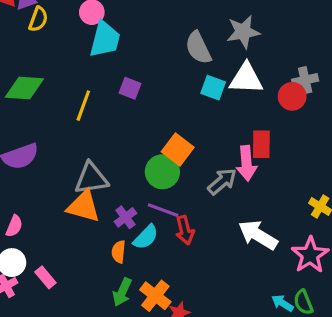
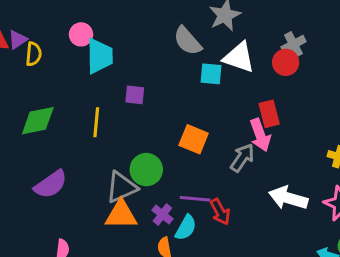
white triangle: (246, 79) -> (239, 57), turned 32
green circle: (162, 172) -> (146, 170), moved

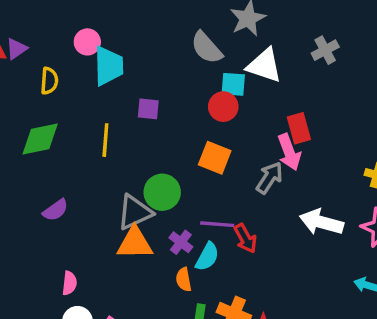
yellow semicircle: (34, 54) -> (49, 81), moved
red circle: (286, 62) -> (223, 107), moved
purple semicircle: (51, 184) -> (55, 210), size x0.7

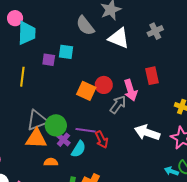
cyan square: (233, 84) -> (66, 52), moved
red circle: (223, 107) -> (104, 85), moved
red rectangle: (299, 128) -> (152, 76), moved
green circle: (162, 192) -> (56, 125), moved
orange semicircle: (184, 279) -> (51, 162), moved, turned 96

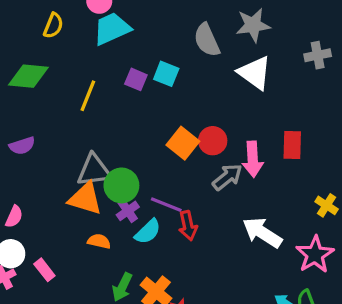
gray cross: (155, 31) -> (318, 55), moved
cyan trapezoid: (27, 33) -> (112, 29), turned -130

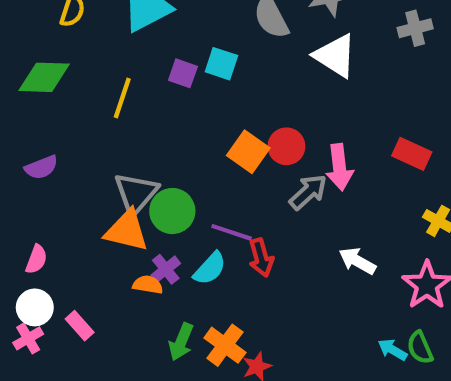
red rectangle: (292, 145) -> (412, 154), moved, turned -64
gray triangle: (94, 170) -> (136, 194), turned -39
purple cross: (128, 211) -> (166, 269), moved
white arrow: (262, 233) -> (357, 261), size x0.7

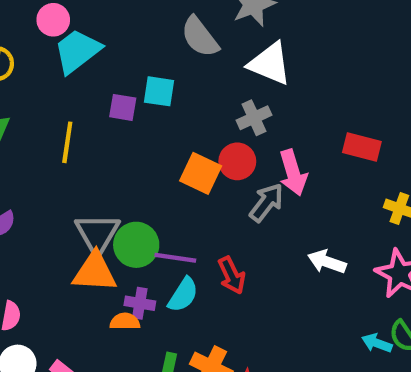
gray cross: (415, 28) -> (254, 118), moved
purple line: (232, 232) -> (175, 258), moved
purple cross: (166, 269) -> (140, 303), turned -32

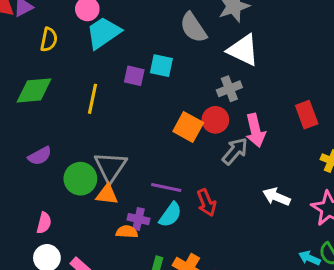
red rectangle: (362, 147) -> (307, 115), turned 52
green circle: (136, 245) -> (80, 179), moved
orange triangle: (95, 272) -> (107, 194), size x0.7

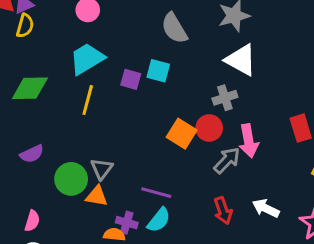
gray semicircle: (193, 28) -> (174, 28), moved
cyan trapezoid: (104, 33) -> (87, 59), moved
yellow semicircle: (49, 40) -> (25, 26), moved
gray triangle: (110, 167) -> (102, 169), size x0.7
red arrow: (206, 203) -> (223, 211), moved

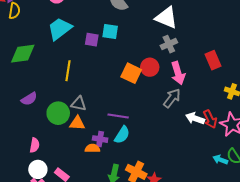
gray cross: (225, 98) -> (169, 44), moved
yellow line: (88, 100) -> (68, 71), moved
gray arrow: (227, 160) -> (172, 98), moved
gray triangle: (102, 169) -> (79, 104), turned -49
red arrow: (223, 211) -> (210, 119), moved

